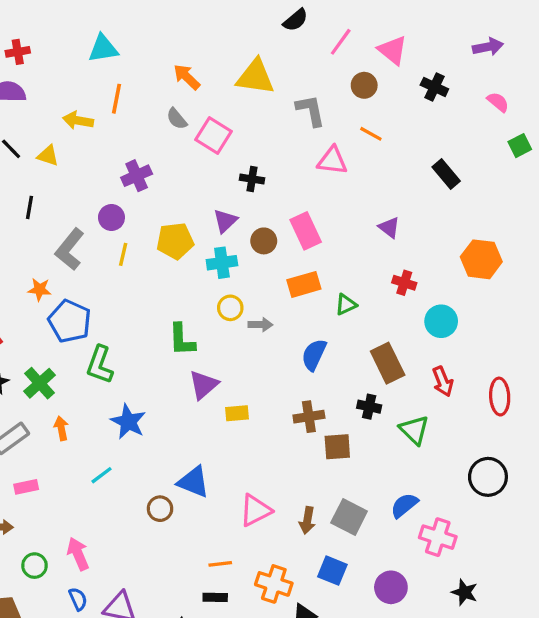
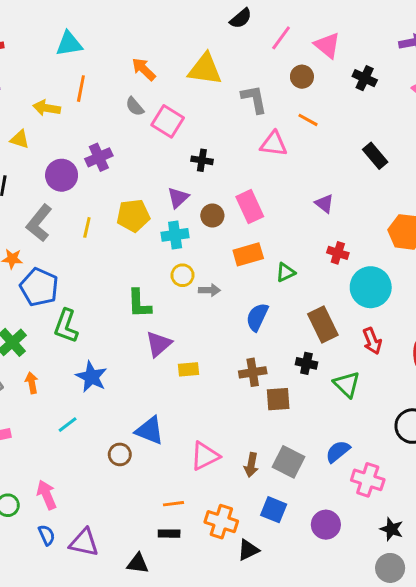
purple circle: (111, 218) -> (62, 175), moved, size x1.4
cyan circle: (441, 321) -> (371, 287), size x1.4

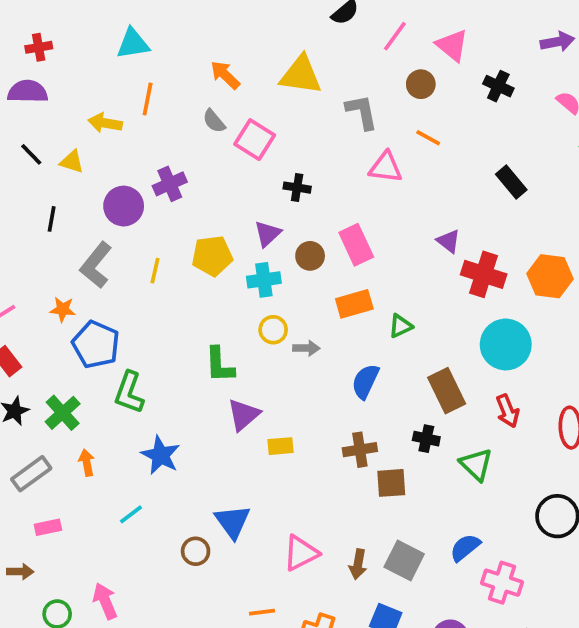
red cross: (338, 253) -> (484, 274), moved, size x1.6
blue triangle: (150, 431) -> (232, 522), turned 32

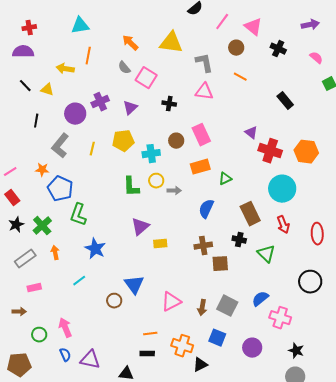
pink triangle: (386, 167) -> (204, 92), moved
purple triangle: (268, 234) -> (130, 108), moved
green L-shape: (220, 365) -> (131, 187), moved

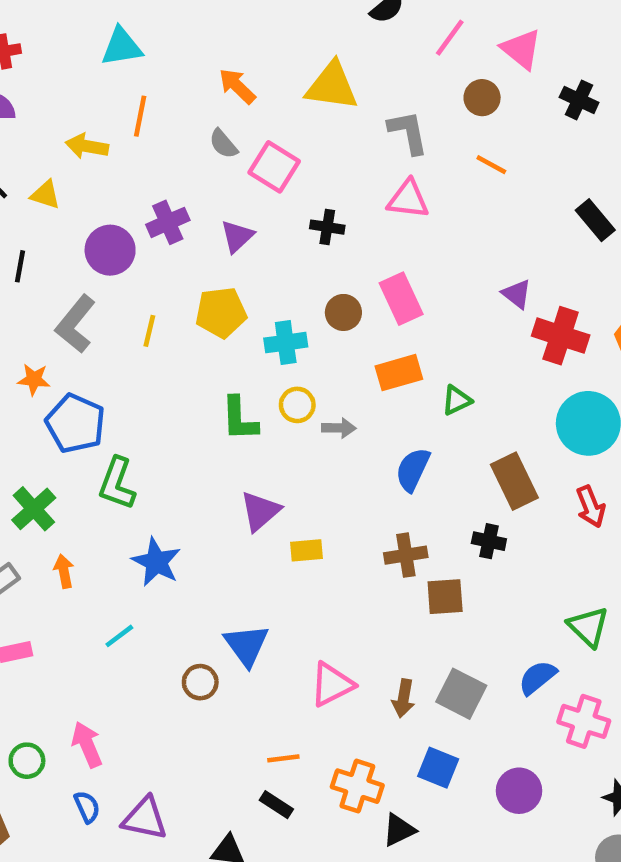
green triangle: (266, 254) -> (588, 627), moved
black rectangle: (147, 354) -> (276, 805), turned 32

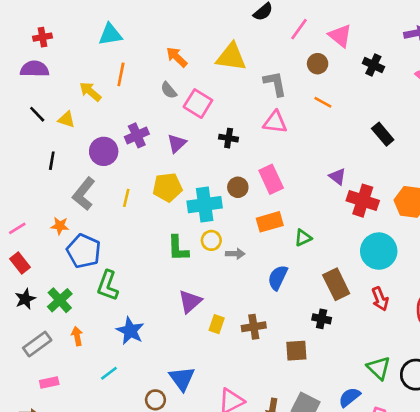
yellow arrow: (87, 146) -> (90, 92), turned 30
cyan cross: (286, 343) -> (205, 205), size x1.4
yellow rectangle: (306, 550) -> (217, 324), turned -66
brown cross: (406, 555) -> (254, 327), moved

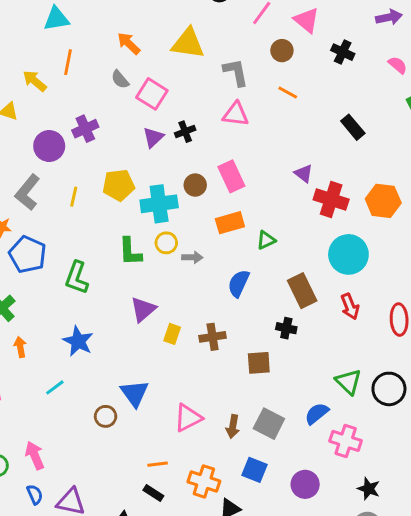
black cross: (229, 138) -> (185, 132), turned -30
purple triangle: (177, 143) -> (153, 137), moved
green L-shape: (108, 286) -> (77, 278), moved

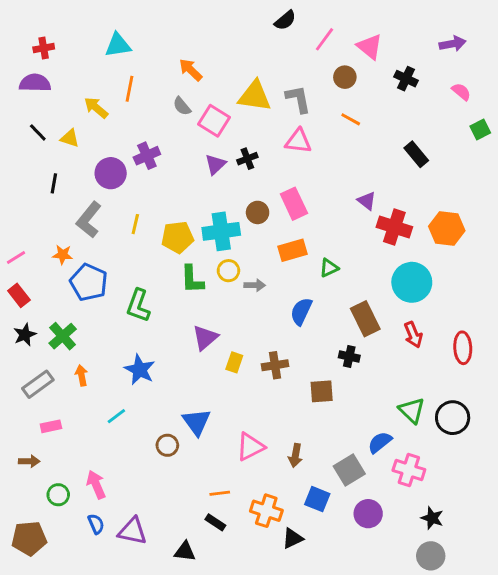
yellow triangle: (188, 43) -> (255, 96), moved
yellow pentagon: (119, 185) -> (178, 237), moved
gray square: (269, 424) -> (349, 470), moved, turned 32

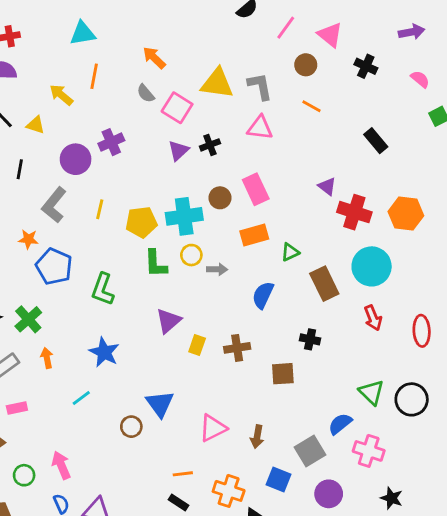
brown rectangle: (365, 319) -> (324, 284), moved

